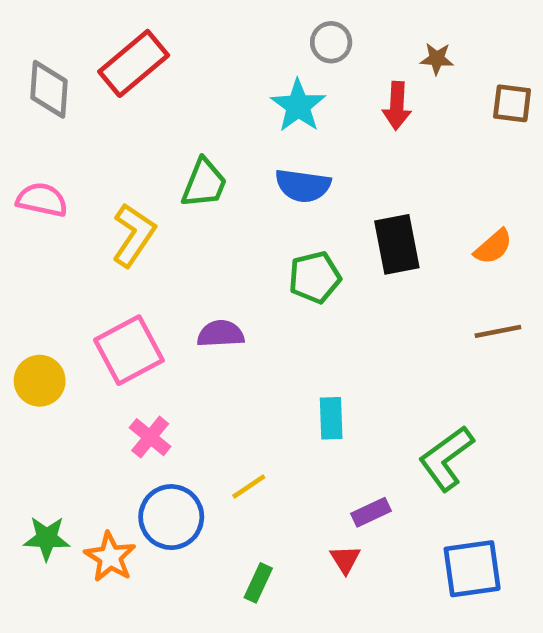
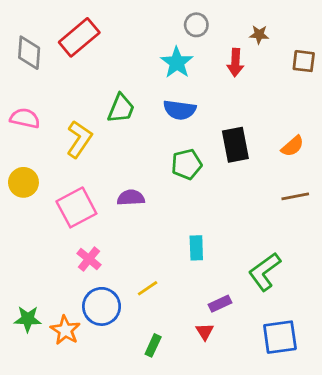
yellow circle: (40, 381) -> (23, 182), moved

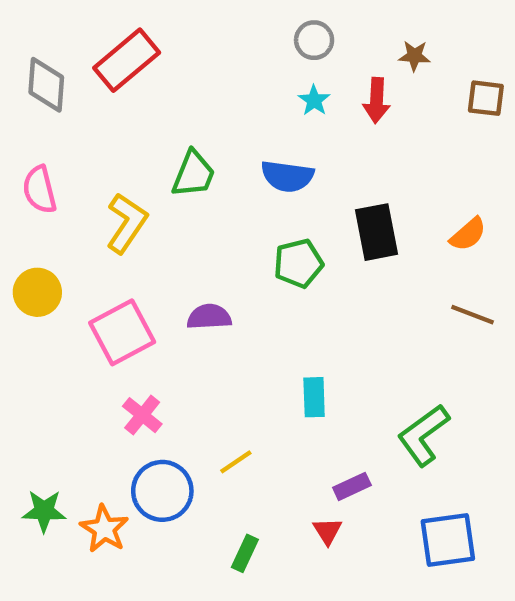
cyan star: (177, 62) -> (314, 100), moved, size x0.6
pink semicircle: (25, 118) -> (40, 190), turned -116
brown line: (295, 196) -> (472, 315), turned 32

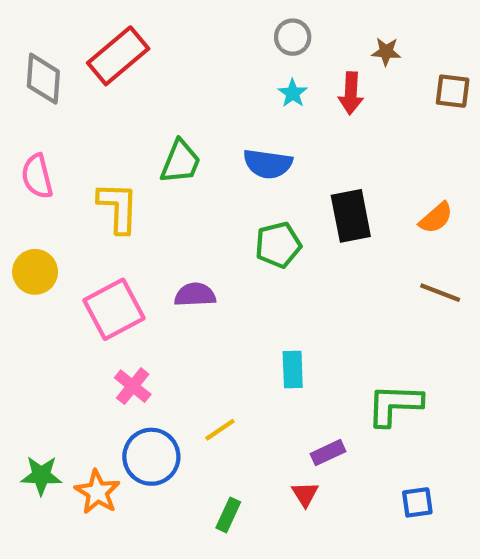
yellow L-shape: (127, 223) -> (118, 207), turned -32
green L-shape: (423, 435) -> (394, 405), turned 38
blue square: (448, 540) -> (417, 502), size x0.6

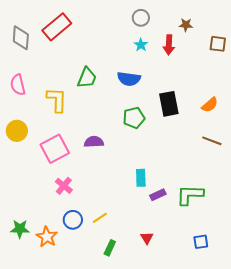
yellow line: (220, 430) -> (100, 218), moved
purple rectangle: (328, 453) -> (158, 195), moved
blue circle: (151, 457) -> (73, 220), size x0.7

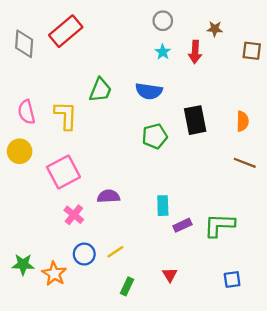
pink semicircle: (18, 85) -> (26, 112), moved
orange semicircle: (210, 105) -> (242, 121), turned -48
purple semicircle: (94, 142) -> (108, 196), moved

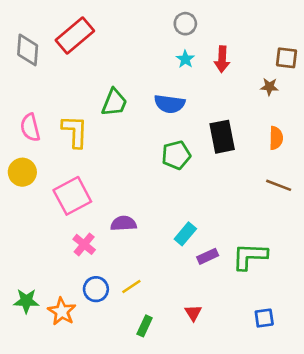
brown star: (215, 29) -> (269, 87), moved
cyan rectangle: (163, 206) -> (185, 234), turned 42

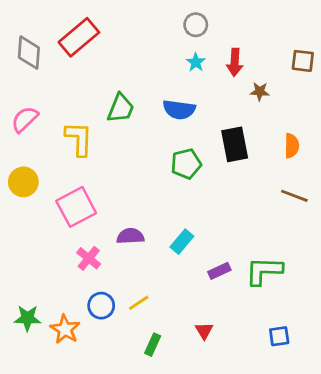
brown star: (269, 87) -> (260, 92), moved
pink semicircle: (30, 127) -> (25, 119), moved, turned 60
cyan rectangle: (185, 234) -> (182, 242), moved

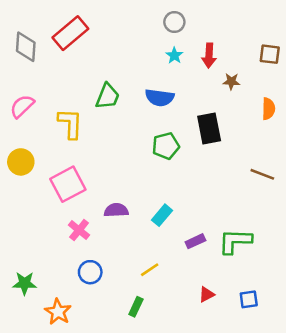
orange semicircle: (292, 146) -> (268, 109), moved
yellow line: (139, 303) -> (150, 270), moved
orange star: (65, 329) -> (58, 312), moved
red triangle: (204, 331) -> (207, 294), moved, turned 35

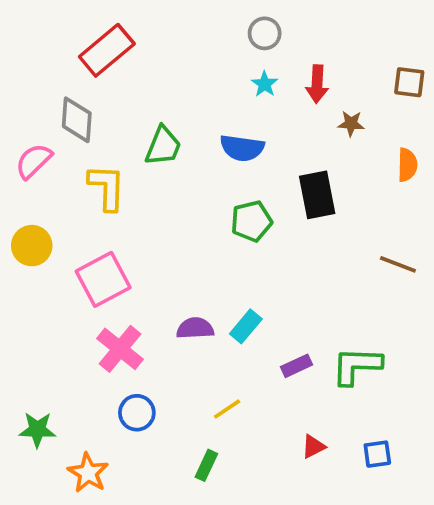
gray diamond: (26, 47) -> (77, 120), moved
purple semicircle: (116, 210) -> (195, 328), moved
pink cross: (79, 230) -> (120, 349), size x1.4

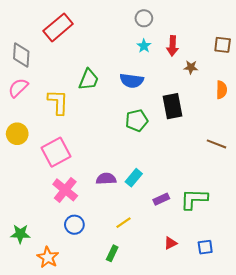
gray diamond: (77, 120) -> (21, 55), moved

